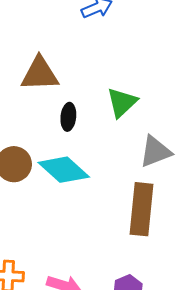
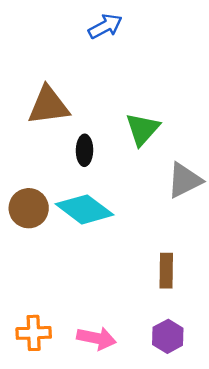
brown rectangle: (141, 209) -> (166, 271), moved, size x0.6

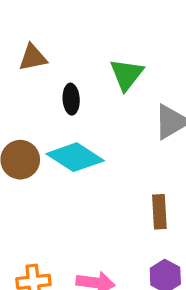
brown triangle: (48, 105) -> (33, 58), size x0.7

